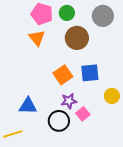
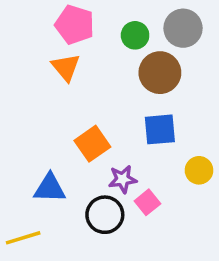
green circle: (67, 13) -> (135, 35), moved
brown circle: (77, 38) -> (160, 73), moved
orange square: (63, 75) -> (92, 144), moved

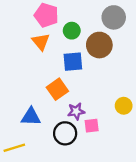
green circle: (135, 35) -> (72, 31), moved
blue square: (160, 129) -> (73, 62), moved
pink square: (147, 202) -> (92, 126), turned 32

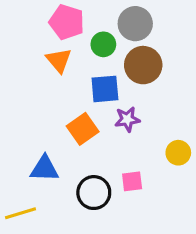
gray circle: (114, 17) -> (135, 24), moved
purple star: (76, 111) -> (127, 119), moved

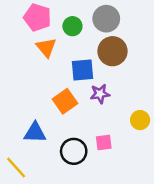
pink pentagon: (67, 22) -> (37, 17), moved
green circle: (103, 44) -> (72, 26), moved
yellow line: (21, 213) -> (16, 168), turned 65

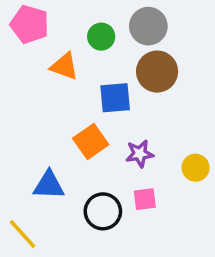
pink pentagon: (37, 17) -> (30, 24), moved
orange triangle: (46, 47) -> (64, 66), turned -30
purple star: (100, 94) -> (140, 154), moved

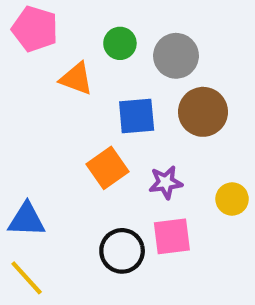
gray circle: (148, 26) -> (176, 56), moved
brown circle: (157, 72) -> (203, 112), moved
blue triangle: (49, 185) -> (27, 220), moved
pink square: (145, 199) -> (172, 236), size x1.4

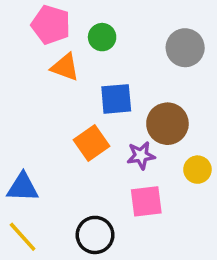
pink pentagon: (35, 29) -> (51, 25), moved
gray circle: (176, 56) -> (185, 48), moved
brown circle: (203, 112) -> (167, 124), moved
black circle: (122, 251) -> (95, 235), moved

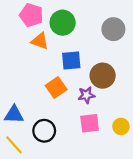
green circle: (102, 37) -> (63, 23), size x1.5
yellow circle: (197, 170) -> (121, 126), moved
black circle: (95, 235) -> (44, 131), moved

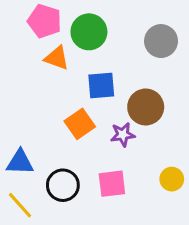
pink square: (90, 123) -> (112, 184), moved

